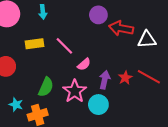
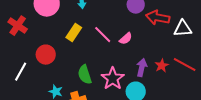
yellow rectangle: (35, 44) -> (74, 33), turned -48
pink semicircle: (84, 64) -> (126, 39), moved
green semicircle: (46, 87) -> (85, 75), turned 138

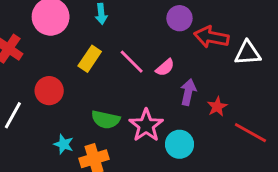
red line: (185, 65) -> (250, 133), moved
purple arrow: (142, 68) -> (188, 92), moved
green semicircle: (85, 75) -> (106, 120), turned -60

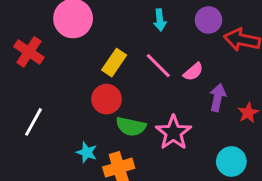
cyan arrow: (101, 14) -> (160, 20), moved
red circle: (49, 91) -> (107, 99), moved
cyan circle: (179, 144) -> (231, 161), moved

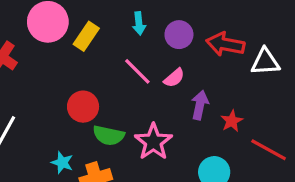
purple circle: (208, 20) -> (179, 35), moved
yellow rectangle: (114, 63) -> (86, 36), moved

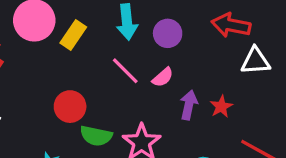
cyan arrow: (139, 23) -> (127, 22), size x1.5
red arrow: (225, 44) -> (231, 25), moved
red star: (232, 121) -> (221, 107), moved

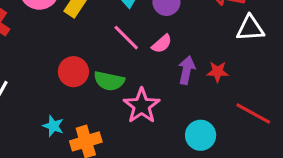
red star: (221, 107) -> (218, 72), turned 30
green semicircle: (96, 136) -> (109, 81), moved

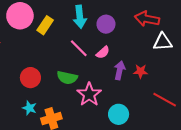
red circle: (73, 72) -> (30, 78), moved
cyan circle: (201, 135) -> (119, 114), moved

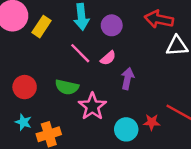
red star: (141, 71) -> (152, 122), moved

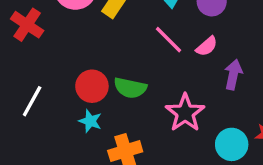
green semicircle: (67, 87) -> (130, 88), moved
cyan star: (23, 122) -> (90, 121), moved

